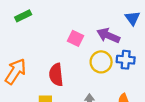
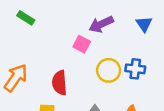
green rectangle: (23, 16) -> (26, 18), turned 56
purple arrow: (108, 35) -> (101, 24), moved, turned -50

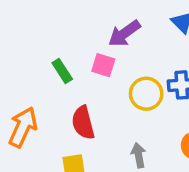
green rectangle: (26, 18) -> (62, 71), moved, turned 36

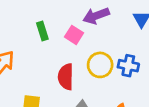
red semicircle: (83, 123) -> (66, 77), moved

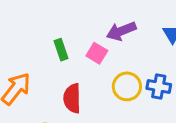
red semicircle: (66, 77) -> (72, 98), moved

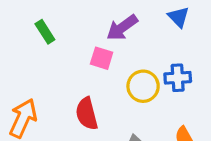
green rectangle: (61, 50) -> (45, 32), moved

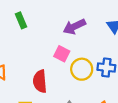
pink square: (102, 58) -> (62, 54), moved

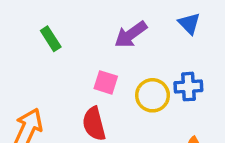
pink square: (62, 54) -> (106, 82), moved

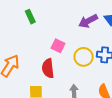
purple arrow: (131, 34) -> (88, 21), moved

